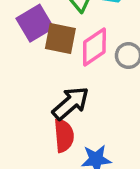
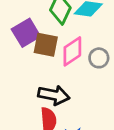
black arrow: (71, 103) -> (54, 95), turned 52

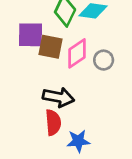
purple square: (26, 33) -> (31, 35), turned 32

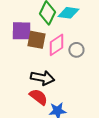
red semicircle: (53, 122) -> (38, 97), turned -48

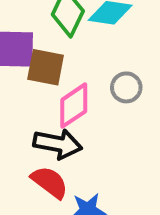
pink diamond: (56, 45) -> (74, 106), moved

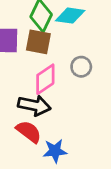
brown square: (46, 67) -> (38, 42), moved

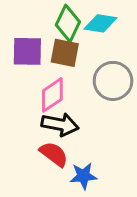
gray circle: (81, 67) -> (113, 81), size x1.6
pink diamond: (45, 79) -> (52, 95), moved

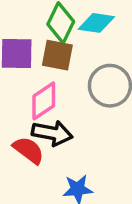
red semicircle: (54, 154) -> (29, 150), moved

